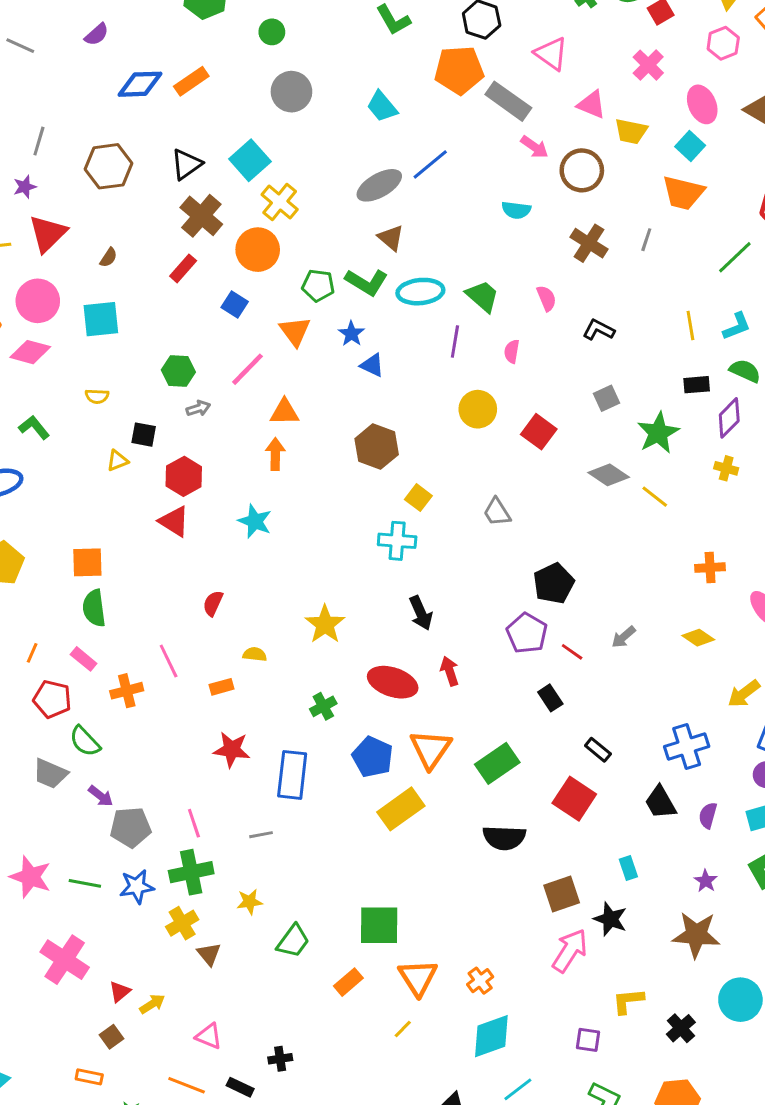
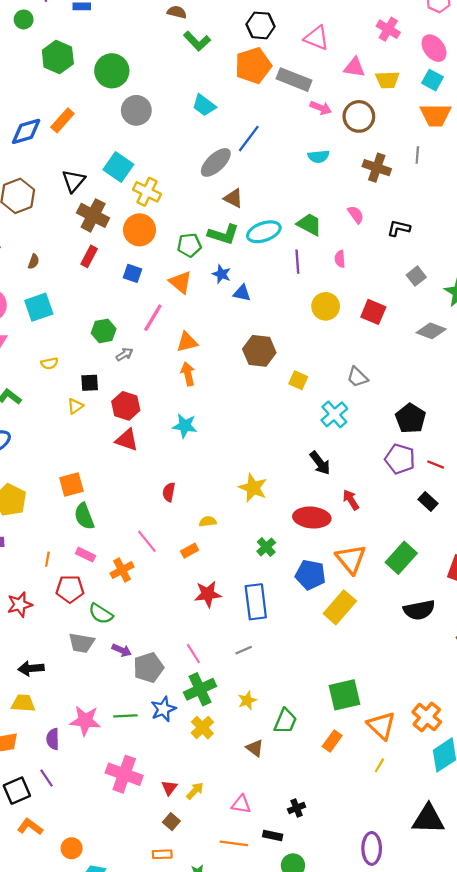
green circle: (272, 32) -> (112, 71), size x1.8
cyan cross: (397, 541) -> (334, 414), moved, turned -32
brown triangle: (209, 954) -> (255, 748), moved
orange cross: (480, 981) -> (427, 717), size x1.5

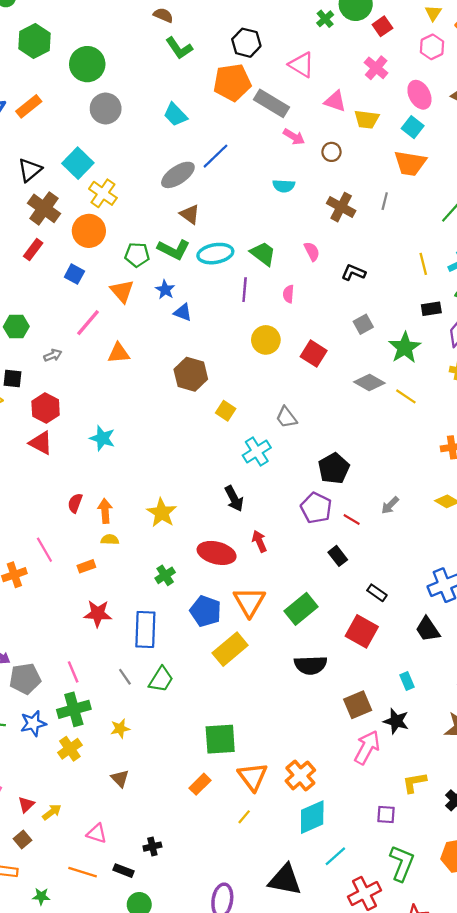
brown circle: (359, 116) -> (331, 152), size x0.6
green hexagon: (104, 331) -> (16, 327), moved
orange arrow: (188, 374) -> (105, 511), moved
gray line: (244, 650) -> (125, 677), turned 70
green trapezoid: (285, 721) -> (161, 679), moved

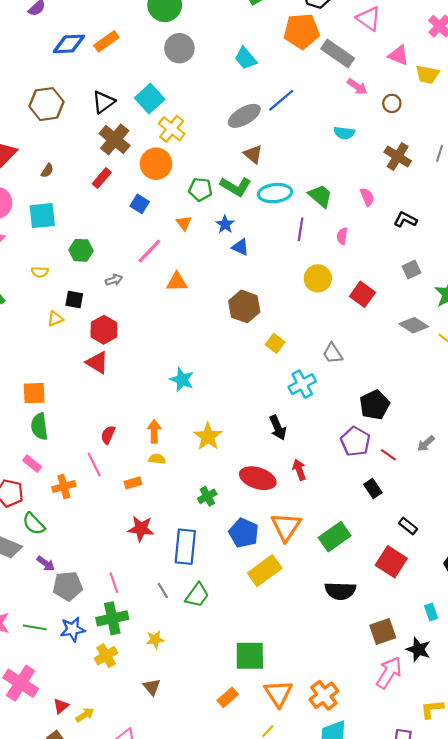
orange triangle: (122, 291) -> (184, 223), size x0.7
cyan star: (102, 438) -> (182, 380), moved
red semicircle: (75, 503) -> (108, 435), moved

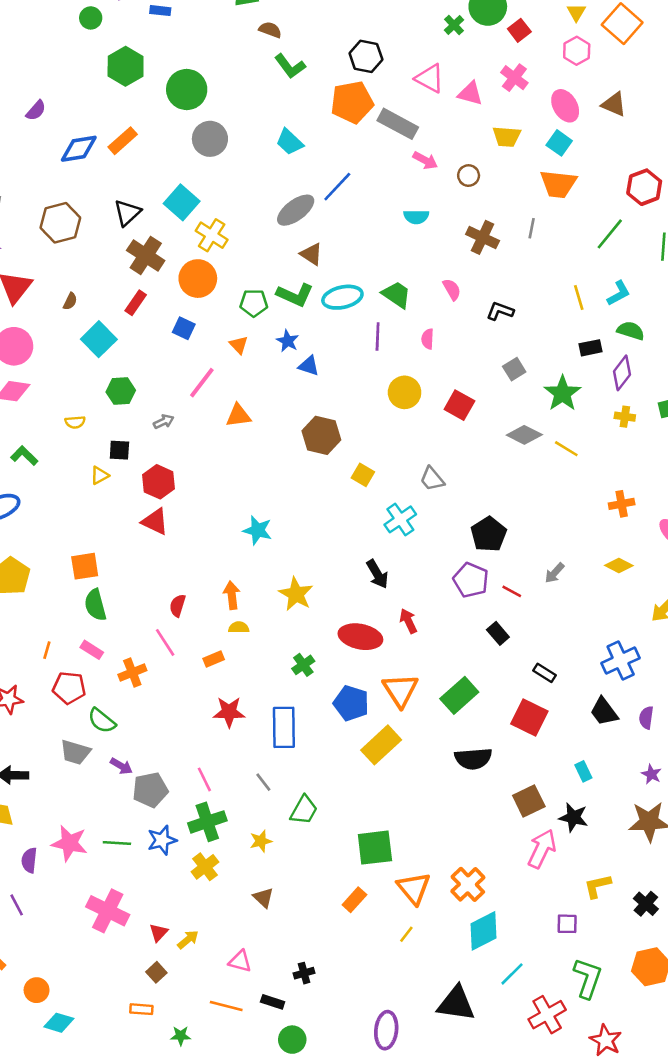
pink triangle: (398, 55) -> (470, 93), moved
cyan square: (42, 216) -> (99, 339), moved, turned -32
green trapezoid: (197, 595) -> (304, 810), moved

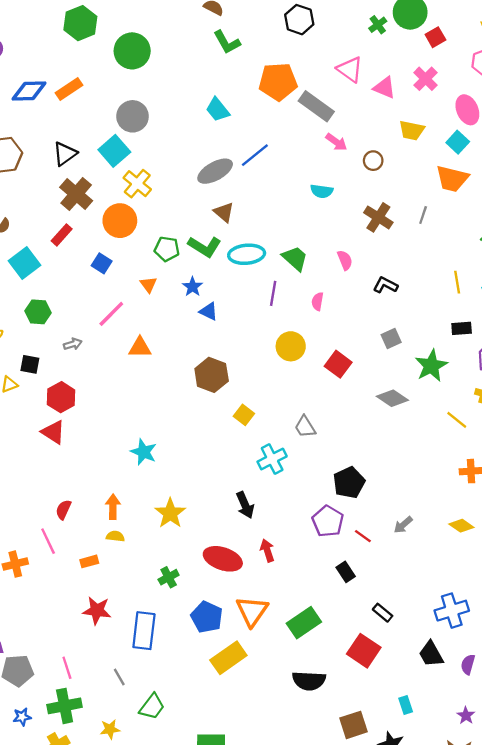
black hexagon: (366, 56) -> (299, 20), moved
gray circle: (210, 139) -> (132, 116), moved
yellow line: (566, 449) -> (457, 420), moved
blue star: (162, 840) -> (22, 717), size x0.7

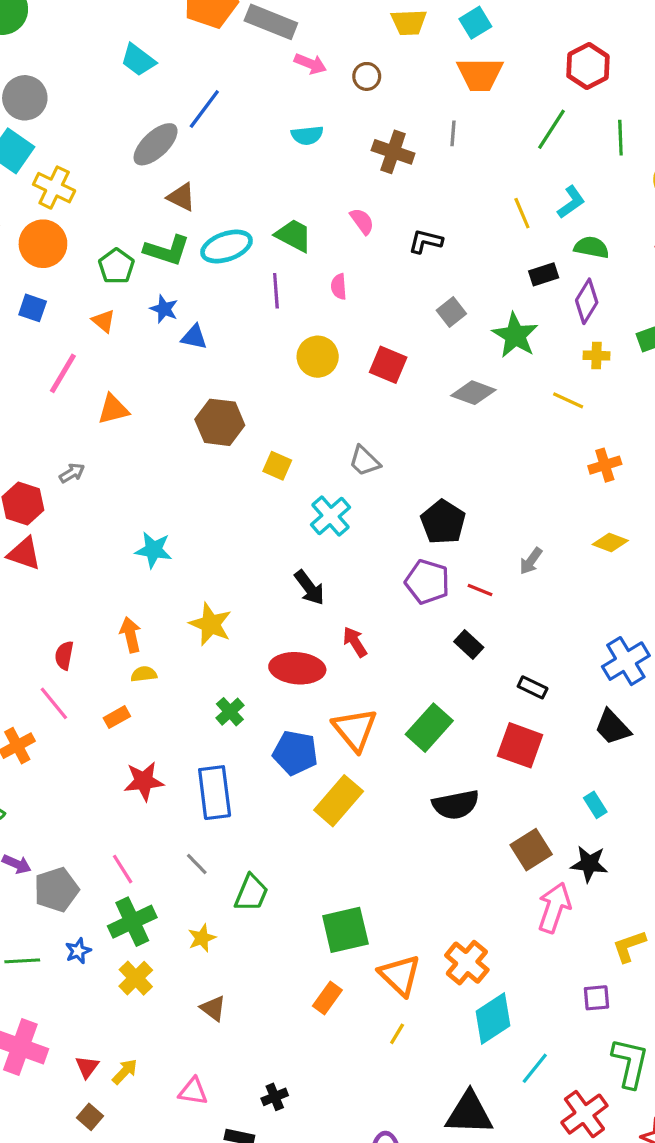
cyan square: (458, 142) -> (475, 23), turned 30
green pentagon: (167, 249) -> (116, 266), turned -30
gray arrow: (73, 344) -> (72, 473), moved

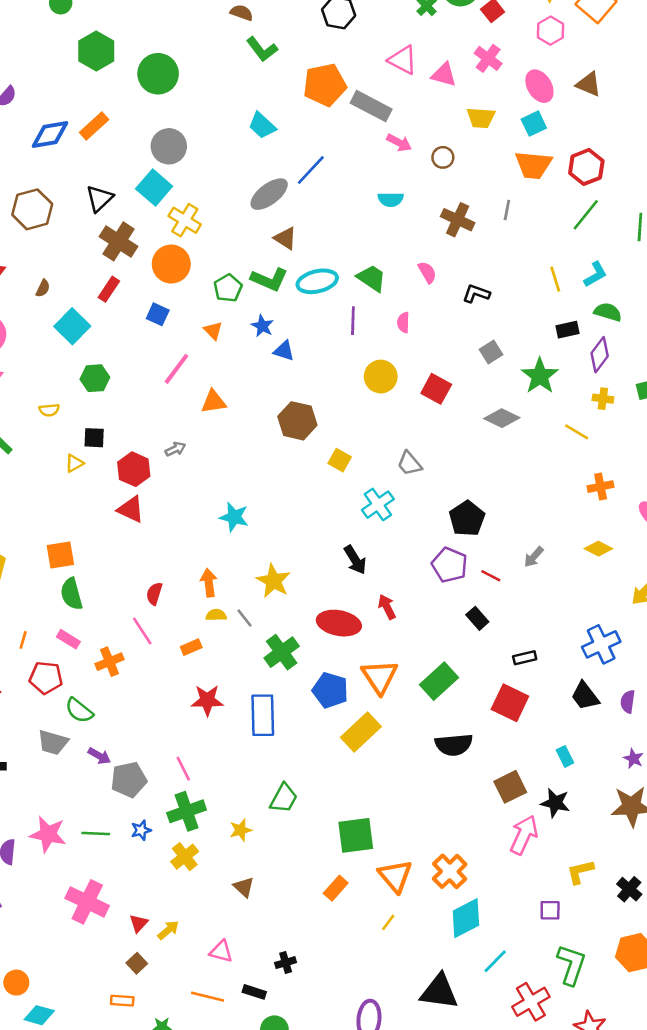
red hexagon: (588, 66) -> (586, 167), moved
black rectangle: (533, 687) -> (525, 658), turned -45
green cross: (230, 712) -> (282, 652), size x1.5
gray line: (197, 864) -> (245, 618), moved

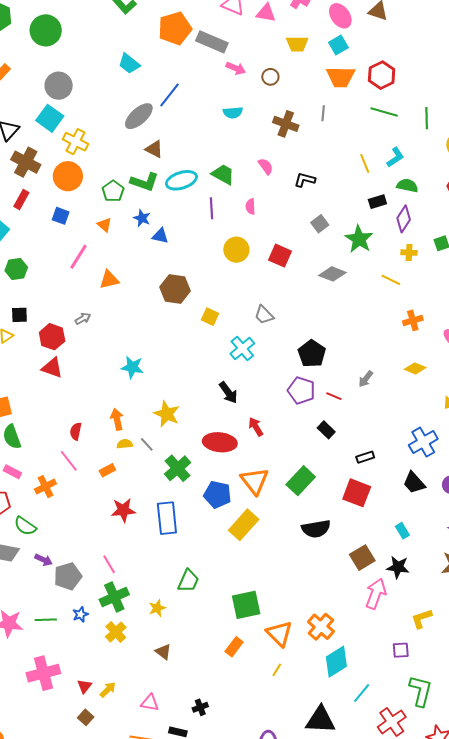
green line: (586, 215) -> (384, 112), turned 72
pink cross: (87, 902) -> (43, 673), turned -36

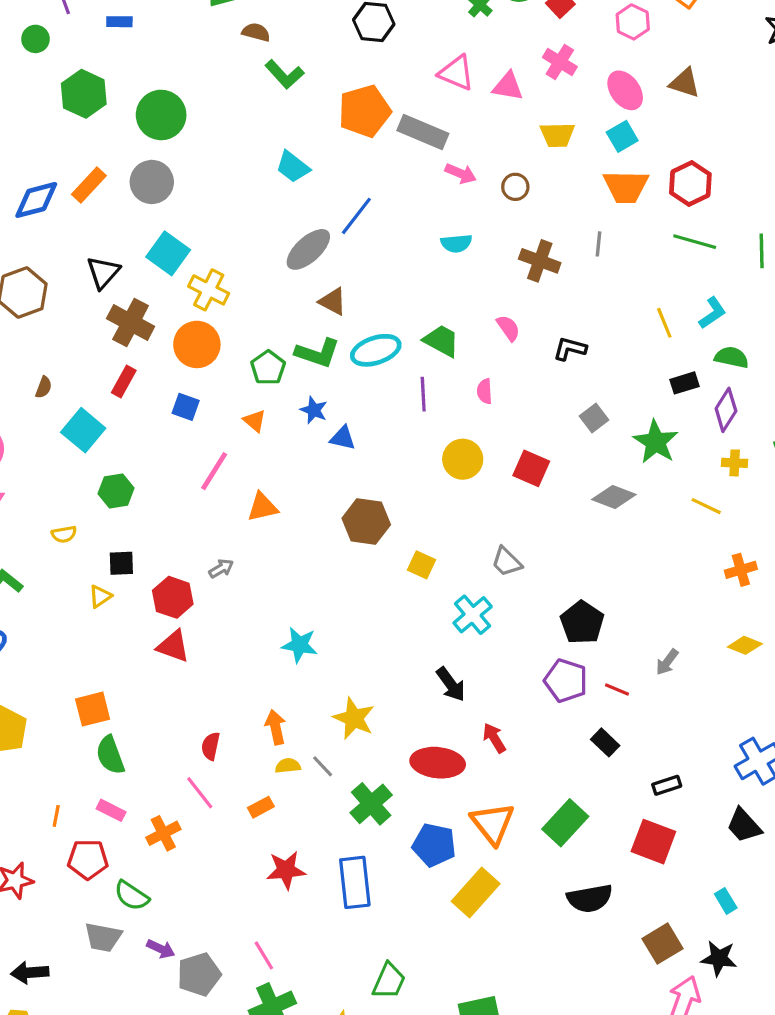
gray circle: (59, 86) -> (152, 182), moved

